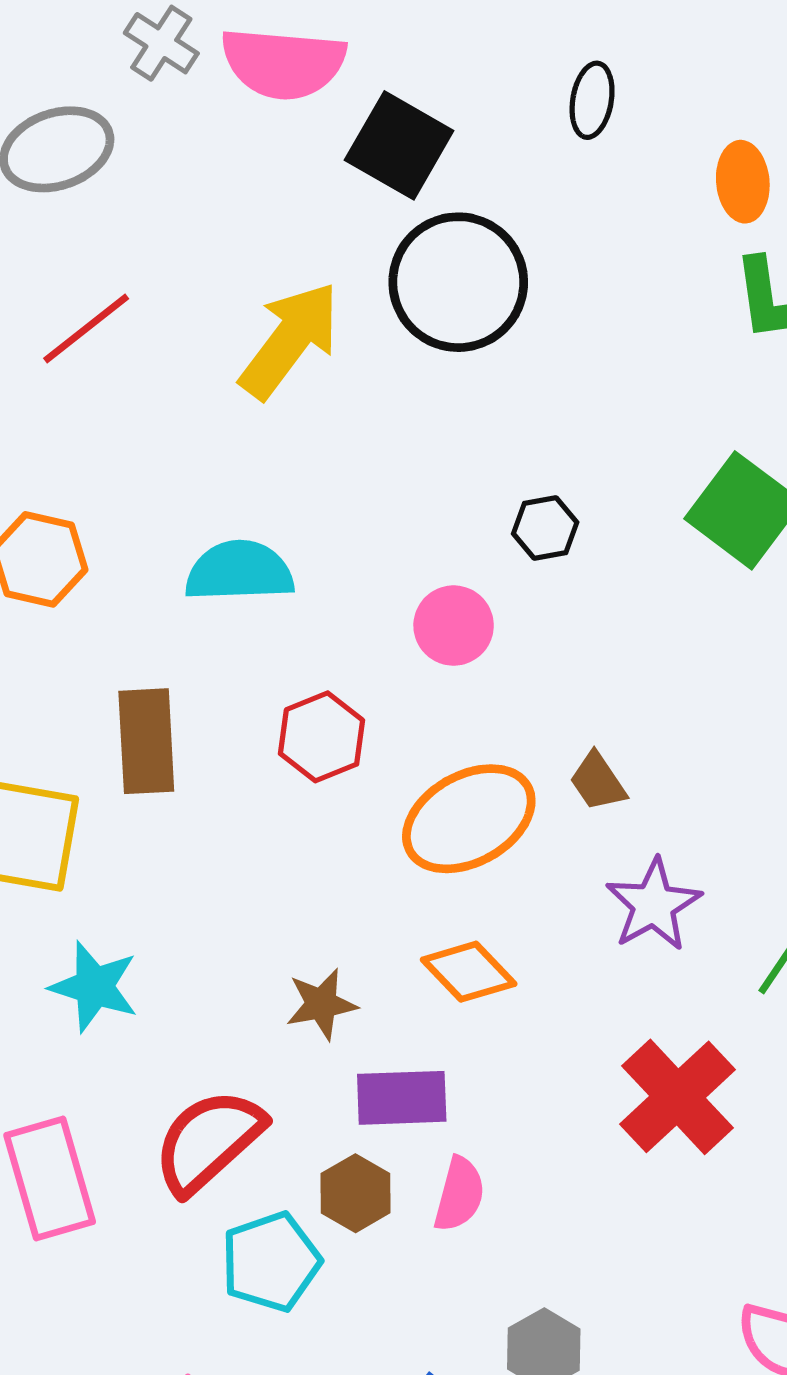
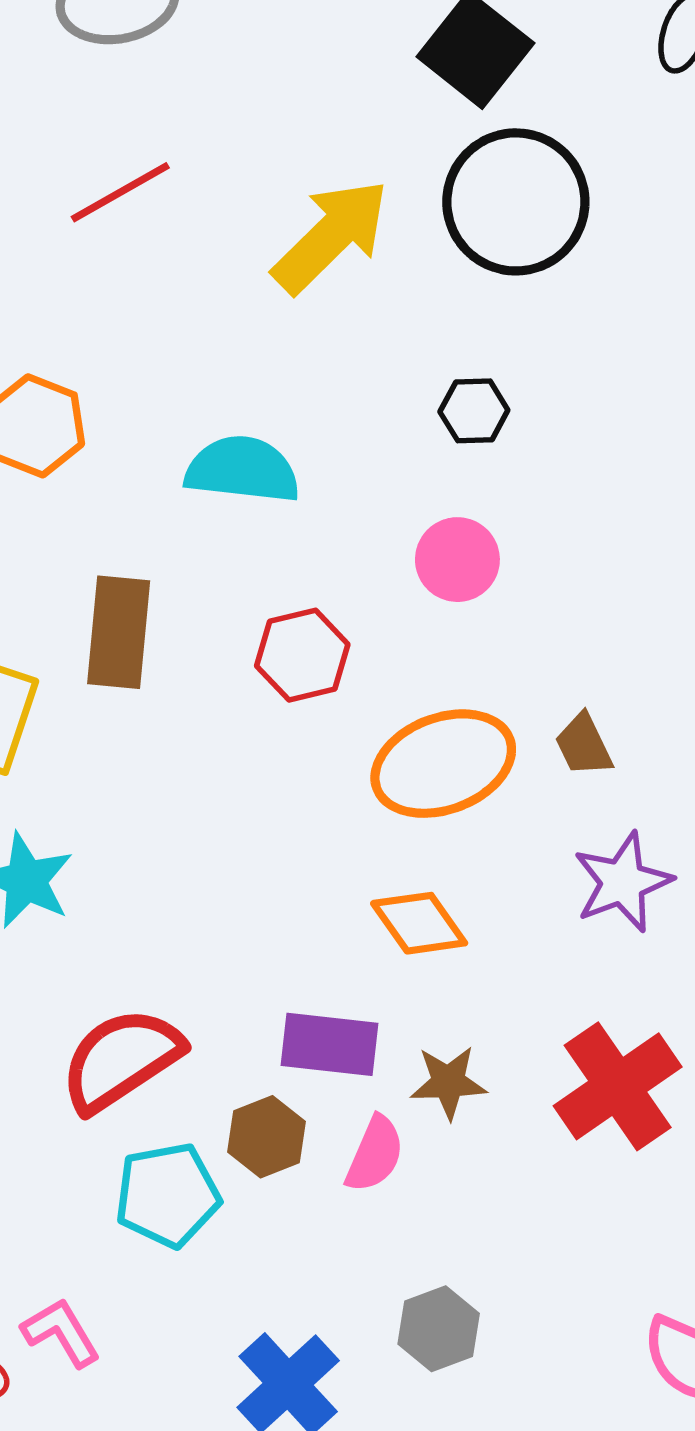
black hexagon: (545, 528) -> (474, 411), moved
brown star: (321, 1004) -> (448, 1082), moved

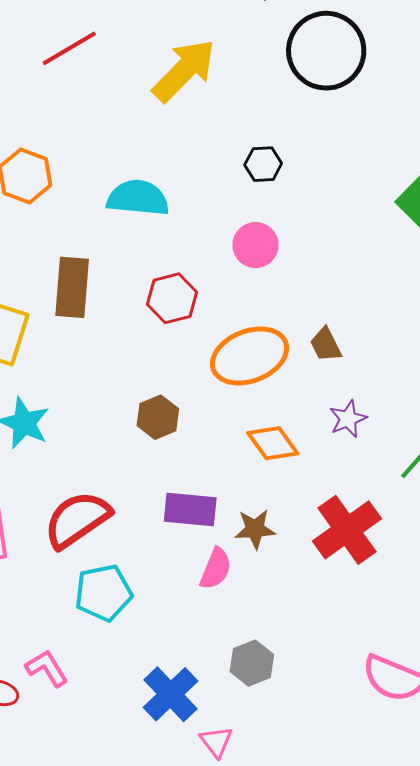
black circle: (516, 202) -> (326, 51), moved
purple star: (623, 882) -> (348, 419), size x0.7
orange diamond: (419, 923) -> (273, 443), moved
brown hexagon: (267, 1137) -> (158, 417), moved

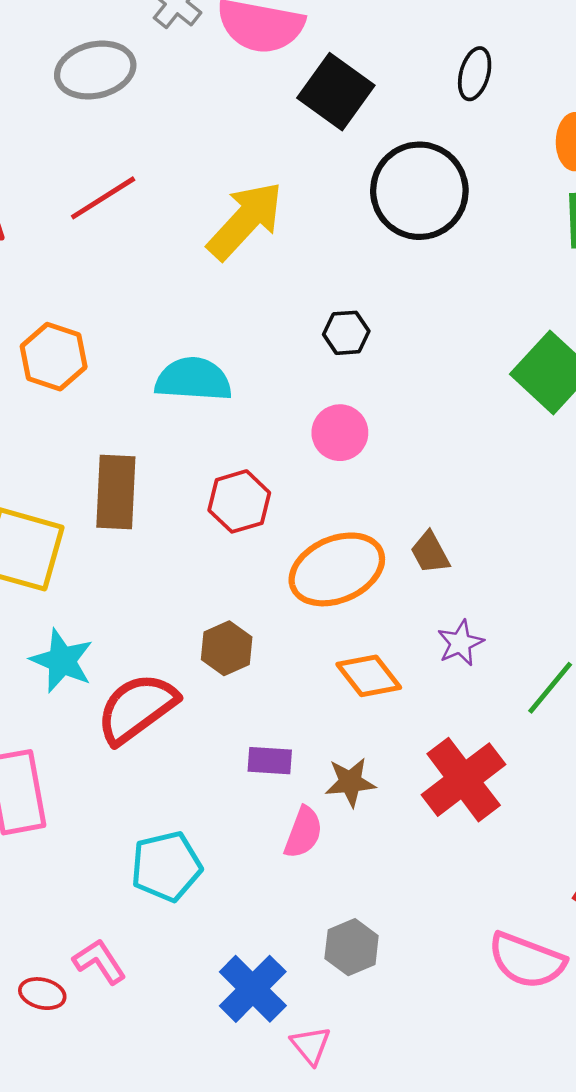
purple rectangle: (190, 509) -> (270, 761), size x0.7
red semicircle: (77, 519) -> (137, 708), moved

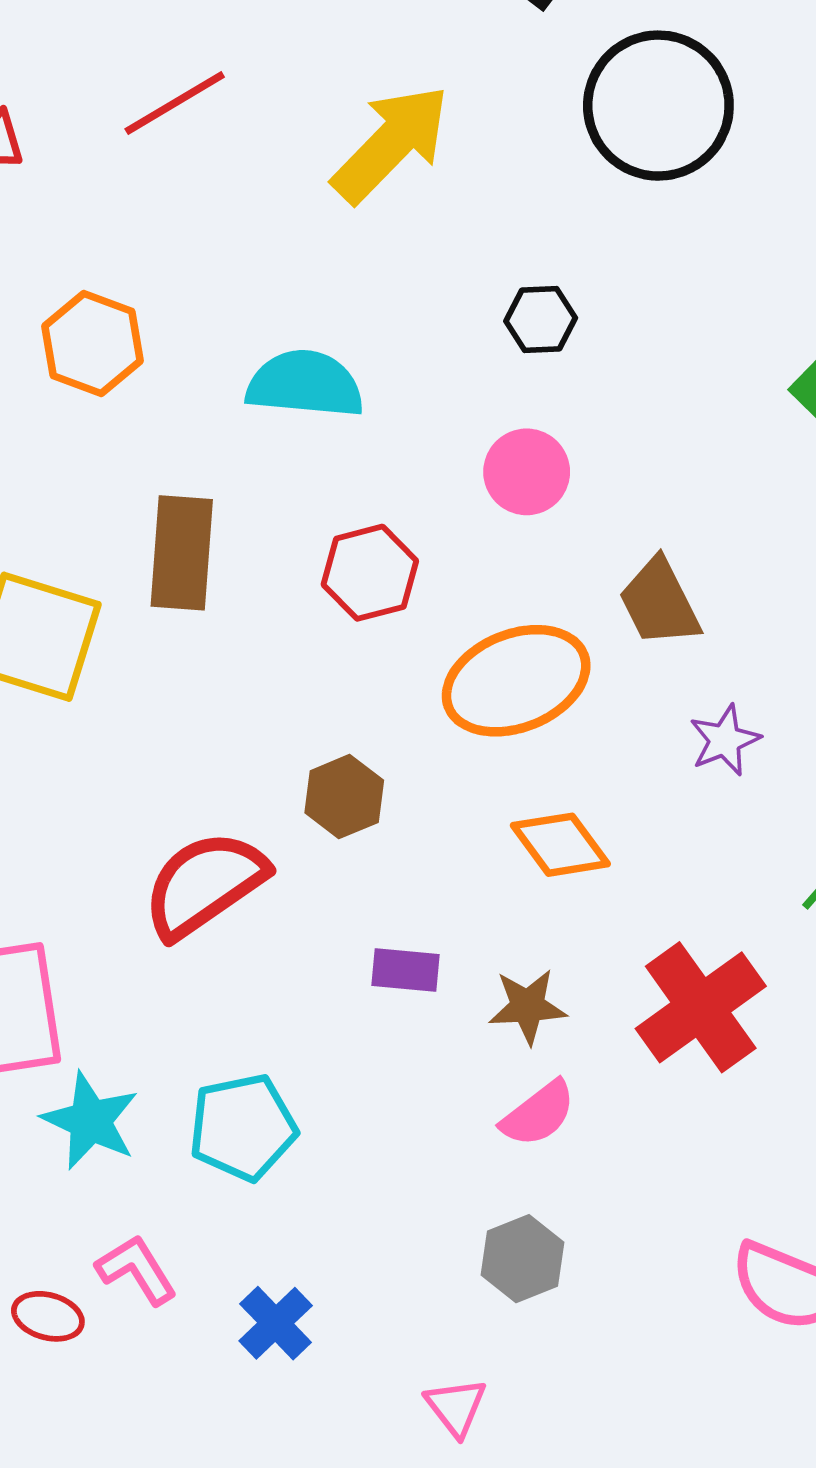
brown trapezoid: (430, 553) -> (660, 602), moved, size x1.4
purple star: (460, 643) -> (725, 740), moved
cyan star: (62, 661) -> (90, 1121), moved
pink semicircle: (303, 832) -> (538, 1114), moved, turned 30
blue cross: (253, 989) -> (276, 1323), moved, size x0.7

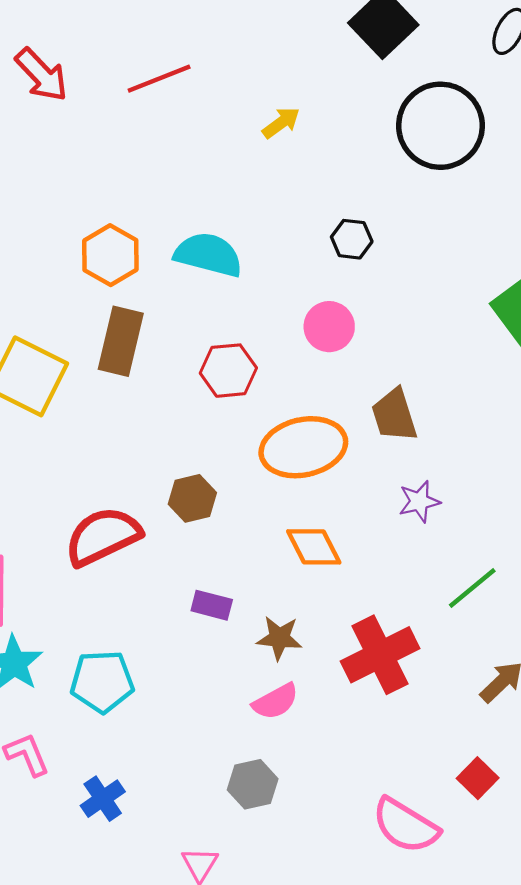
yellow arrow: (391, 144) -> (281, 123), size x0.5
orange hexagon: (93, 344) -> (110, 255), moved

